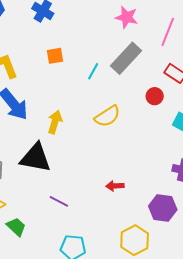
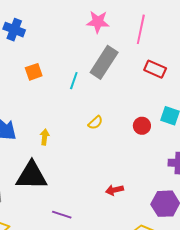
red circle: (155, 96) -> (142, 126), moved
yellow semicircle: (107, 116) -> (95, 123), size x0.6
yellow arrow: (55, 122) -> (45, 137), size x0.7

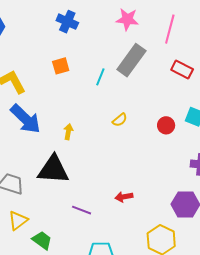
blue cross: (14, 30) -> (67, 22), moved
red arrow: (115, 190) -> (124, 197), moved

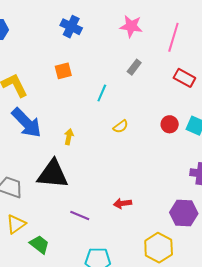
gray rectangle: (131, 60) -> (134, 67), size x0.5
cyan line: (100, 77) -> (102, 93), moved
red circle: (166, 125) -> (170, 124), moved

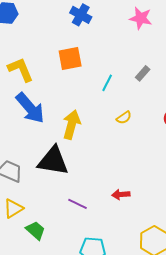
gray rectangle: (134, 67) -> (143, 73), moved
orange square: (63, 71) -> (70, 58), size x1.4
yellow arrow: (69, 137) -> (72, 125), size x1.8

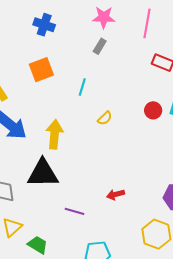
gray rectangle: (143, 73) -> (100, 46), moved

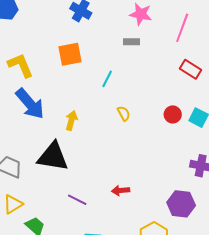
gray rectangle: (100, 46) -> (132, 42), turned 49
yellow semicircle: (105, 118) -> (124, 114), turned -84
yellow arrow: (55, 134) -> (71, 120), size x0.7

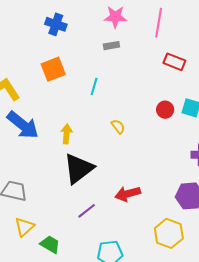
yellow semicircle: (124, 114) -> (118, 127), moved
black triangle: (53, 157) -> (79, 169), moved, turned -36
red arrow: (121, 190) -> (128, 194), size x1.4
purple line: (77, 200) -> (87, 211), turned -54

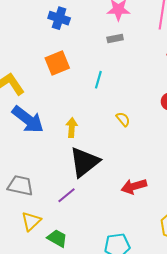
purple line: (87, 211) -> (66, 195), moved

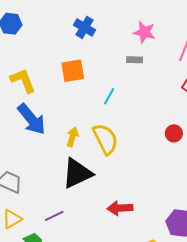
yellow semicircle: (123, 119) -> (105, 139), moved, size x2.0
purple line: (66, 195) -> (54, 216), moved

